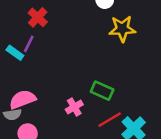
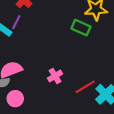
green rectangle: (102, 91) -> (81, 28), moved

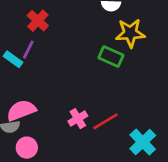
red line: (85, 87) -> (105, 121), moved

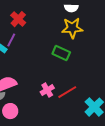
yellow star: (130, 33) -> (72, 28), moved
green rectangle: (111, 57) -> (61, 53), moved

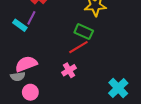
red line: (67, 92) -> (78, 47), moved

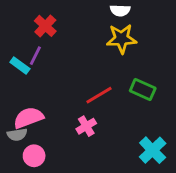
green rectangle: (84, 32) -> (143, 89), moved

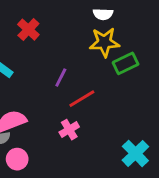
purple line: (35, 56) -> (61, 77), moved
green rectangle: (143, 89) -> (126, 63), moved, turned -50

